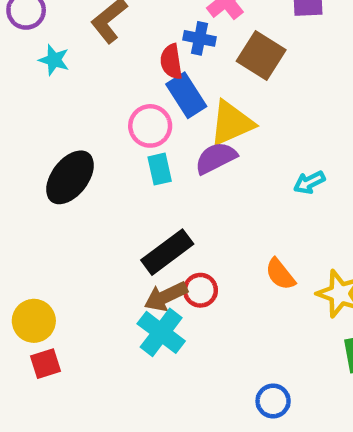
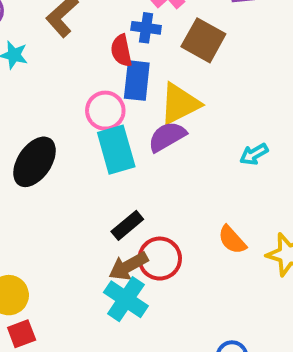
blue rectangle: (186, 95) -> (137, 81), turned 42
cyan rectangle: (160, 169) -> (116, 150), size x1.6
black rectangle: (167, 252) -> (127, 225), size x0.7
red circle: (200, 290) -> (160, 259), size x1.4

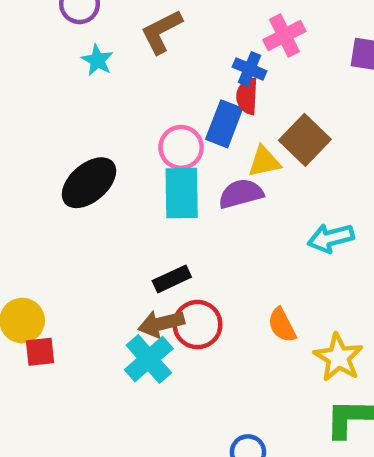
brown square: (203, 40) -> (305, 140), moved
red semicircle: (121, 51) -> (247, 96), moved
yellow triangle: (180, 104) -> (264, 162), size x0.7
cyan arrow: (254, 154) -> (331, 238), size x1.4
red square: (22, 334) -> (40, 352), moved

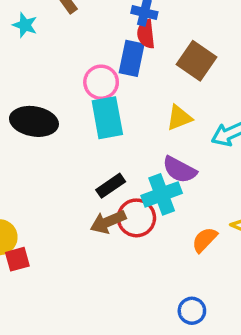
yellow triangle: (264, 162) -> (179, 118), moved
black ellipse: (89, 183) -> (34, 121), turned 60
purple semicircle: (241, 194) -> (180, 170), moved, turned -128
orange semicircle: (282, 325) -> (205, 240), moved, turned 80
cyan cross: (149, 359) -> (162, 194), moved, turned 30

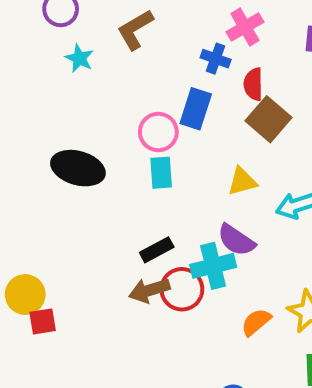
red semicircle: (146, 34) -> (253, 84), moved
cyan rectangle: (107, 118) -> (161, 173), size x0.7

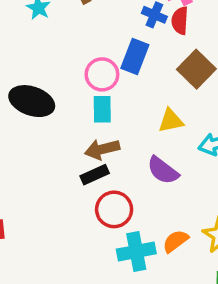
red semicircle: (253, 84) -> (180, 21), moved
cyan cross: (213, 266) -> (136, 251), moved
brown arrow: (149, 290) -> (102, 149), moved

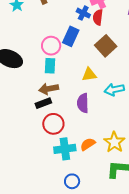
purple semicircle: (163, 170) -> (83, 103), turned 48

